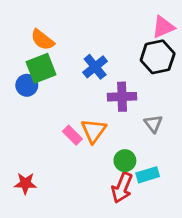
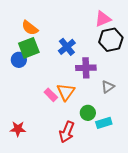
pink triangle: (163, 27) -> (103, 19), moved
gray triangle: (153, 124) -> (108, 87), turned 32
red arrow: (122, 188) -> (67, 132), moved

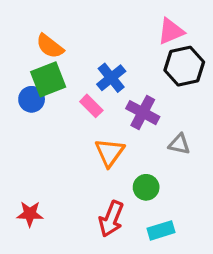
purple cross: (86, 68) -> (143, 113), turned 30
gray triangle: (108, 87) -> (179, 144), turned 48
pink rectangle: (51, 95) -> (91, 106), moved
cyan rectangle: (104, 123) -> (161, 230), moved

